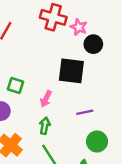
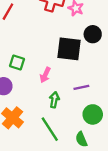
black circle: (93, 44) -> (93, 34), moved
green arrow: (45, 126) -> (54, 100), moved

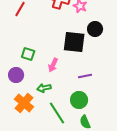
green arrow: (54, 100) -> (44, 88), moved, turned -112
green circle: (93, 114) -> (79, 100), moved

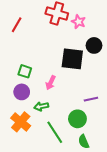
purple circle: (16, 75) -> (22, 92), moved
purple line: (85, 76) -> (91, 99), moved

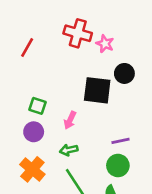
green arrow: (41, 106) -> (69, 150), moved
green circle: (77, 119) -> (118, 166), moved

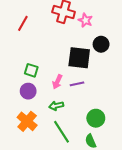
purple line: (121, 141) -> (77, 84), moved

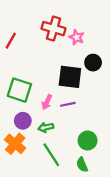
green square: (31, 70) -> (19, 90), size x1.6
purple circle: (28, 91) -> (23, 121), moved

